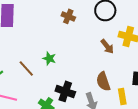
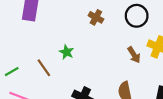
green star: (49, 58) -> (67, 52), moved

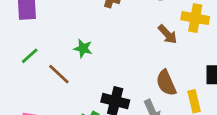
green line: (12, 72) -> (30, 56), moved

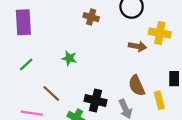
brown arrow: (168, 34) -> (137, 46), turned -36
brown line: (59, 74) -> (51, 93), moved

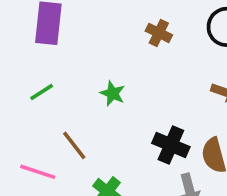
black cross: (96, 101) -> (171, 145), moved

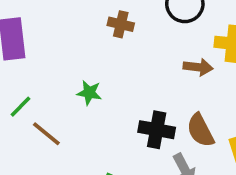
brown line: (74, 145) -> (46, 134), moved

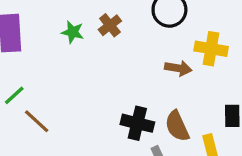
brown cross: (121, 24) -> (110, 25), turned 35
green star: (89, 93) -> (73, 32), moved

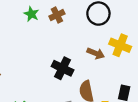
black cross: (137, 123) -> (63, 68), moved

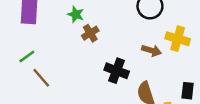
brown cross: (57, 15) -> (90, 33), moved

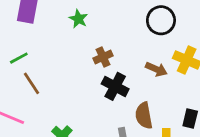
brown cross: (90, 33) -> (103, 57), moved

